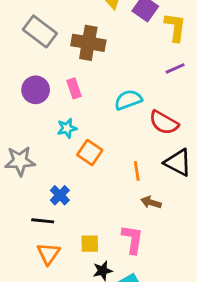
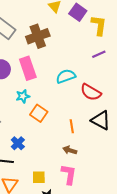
brown cross: (88, 43) -> (38, 36), turned -30
pink rectangle: (74, 88) -> (28, 68), size x1.6
brown arrow: (151, 202) -> (70, 150), moved

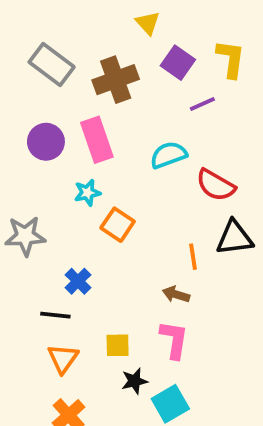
purple square: (78, 12) -> (178, 63), moved
purple line: (99, 54) -> (202, 104), moved
black triangle: (101, 120) -> (234, 238), turned -35
orange line: (72, 126) -> (193, 257), moved

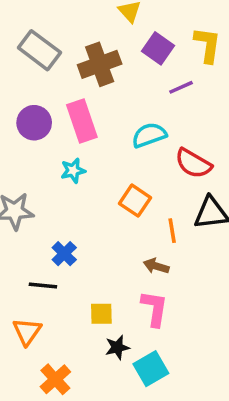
orange square: (118, 225) -> (135, 201), moved
orange triangle: (63, 358) -> (27, 331), moved

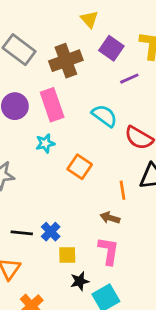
cyan semicircle: (149, 135) -> (104, 116), turned 56
orange square: (135, 201) -> (80, 167), moved
blue cross: (64, 254) -> (51, 232), moved

